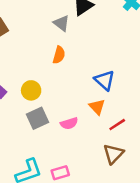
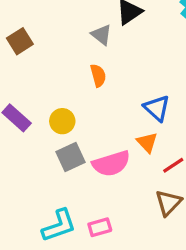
orange semicircle: (59, 55) -> (98, 75), turned -30
pink semicircle: (69, 123) -> (111, 164), size x1.6

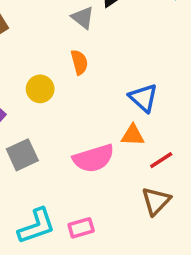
yellow circle: (62, 121) -> (40, 89), moved
orange triangle: (147, 142) -> (133, 135), turned -45
gray square: (70, 157) -> (22, 155), moved

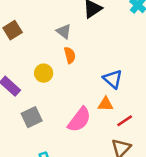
gray triangle: (83, 18) -> (64, 31), moved
pink semicircle: (94, 158) -> (79, 120), turned -36

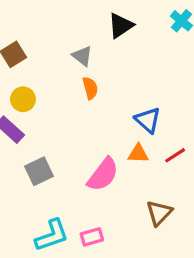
yellow circle: (44, 73) -> (23, 99), moved
red line: (125, 121) -> (175, 155), moved

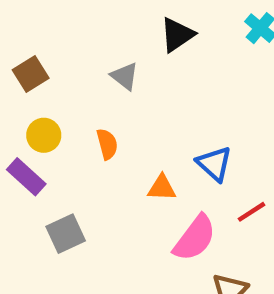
orange semicircle: (90, 88) -> (107, 144), moved
orange triangle: (138, 154) -> (162, 188), moved
pink semicircle: (103, 174) -> (195, 238), moved

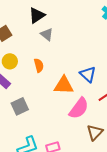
black triangle: (177, 35) -> (37, 15), moved
orange triangle: (162, 188) -> (64, 85), size x1.5

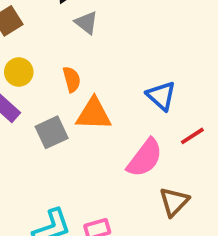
orange triangle: (64, 85) -> (94, 114), moved
gray square: (20, 106) -> (52, 132), moved

